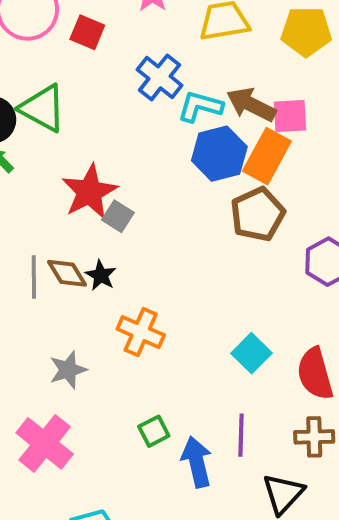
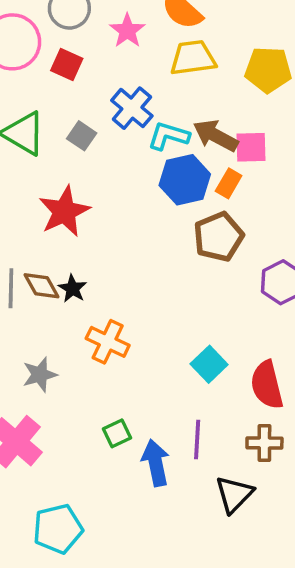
orange rectangle: (267, 156) -> (229, 183), size x0.6
gray square: (118, 216) -> (82, 136), moved

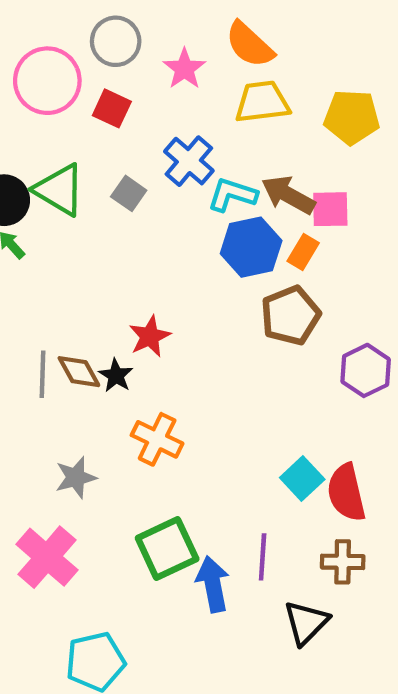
red star: (64, 211) -> (150, 336), moved, size x0.7
cyan square: (209, 364) -> (302, 479), moved
green square: (117, 433) -> (167, 549), size x1.8

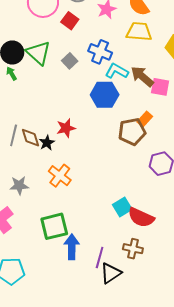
blue cross: (189, 161) -> (100, 52), turned -30
blue hexagon: (251, 247) -> (105, 95), moved
orange rectangle: (303, 252) -> (145, 119), moved
red semicircle: (346, 493) -> (141, 217), turned -64
purple line: (263, 557) -> (100, 257), moved

